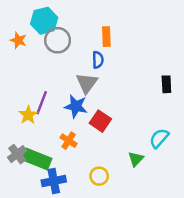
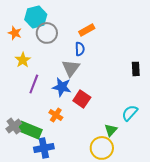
orange rectangle: (106, 37) -> (87, 30), turned 63
yellow star: (28, 115) -> (23, 60), moved
yellow circle: (99, 176) -> (102, 148), moved, size x1.5

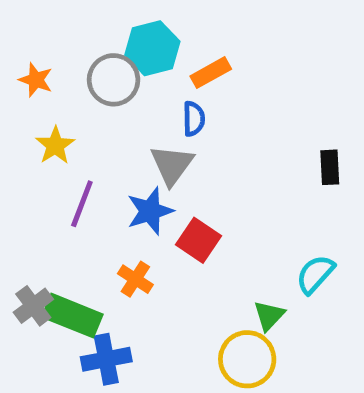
cyan hexagon: (36, 17) -> (152, 48), moved
blue star: (62, 87) -> (150, 211), turned -30

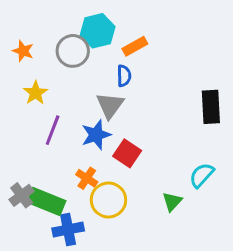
black rectangle: (330, 167) -> (211, 107), size x1.5
yellow circle: (247, 359) -> (108, 200), moved

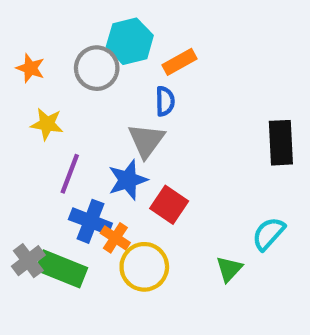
yellow star: (35, 93) -> (47, 124), turned -30
blue cross: (68, 230) -> (90, 221), moved, turned 32

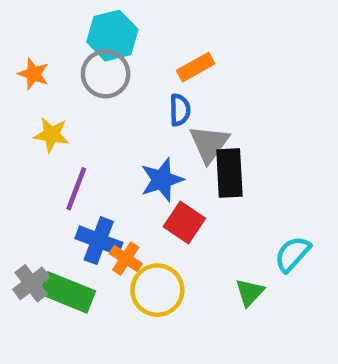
cyan hexagon: (130, 41) -> (112, 36), moved
gray triangle: (146, 141) -> (209, 144), moved
black rectangle: (281, 143) -> (229, 173), moved
blue star: (128, 180) -> (162, 180), moved

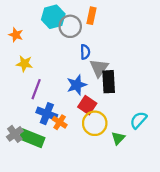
orange rectangle: (196, 67) -> (92, 16), moved, turned -49
gray circle: (106, 74) -> (70, 26), moved
yellow circle: (157, 290) -> (95, 123), moved

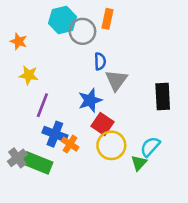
black rectangle: (109, 82) -> (163, 96), moved
cyan semicircle: (138, 120) -> (150, 147), moved

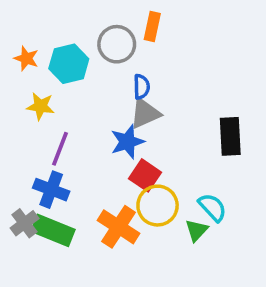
cyan hexagon: (62, 20) -> (69, 64), moved
gray triangle: (116, 80) -> (145, 113), moved, turned 30
blue cross: (55, 134) -> (51, 190), moved
orange cross: (70, 144) -> (118, 227), moved, size x1.6
cyan semicircle: (150, 147) -> (212, 207), turned 95

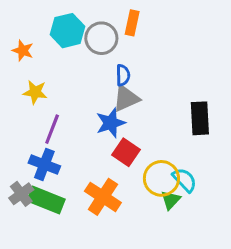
cyan hexagon: (69, 64) -> (67, 31), moved
yellow circle: (158, 206) -> (161, 178), moved

